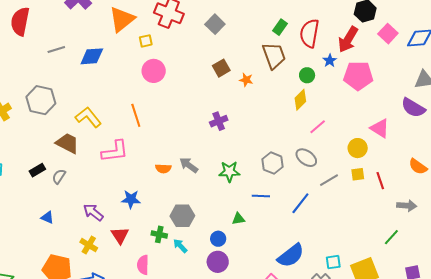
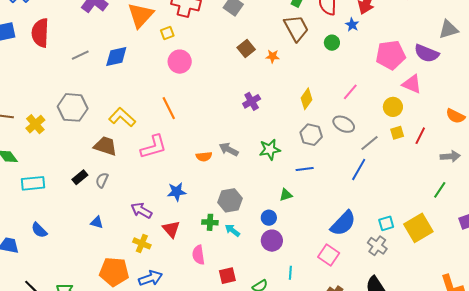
pink pentagon: (358, 76) -> (391, 55), moved
yellow diamond: (300, 100) -> (306, 99), moved
purple semicircle: (413, 108) -> (427, 53), moved
red line: (380, 181) -> (420, 136), turned 54
blue line: (300, 203) -> (359, 170), moved

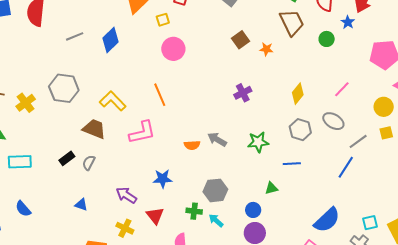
blue diamond: (116, 56) -> (111, 40), turned -35

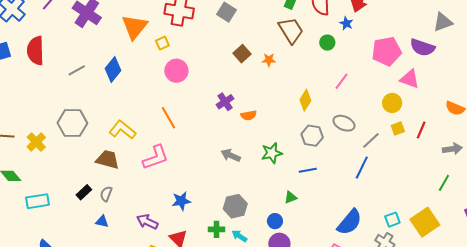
pink line: (342, 89) -> (341, 81), moved
purple cross: (243, 93) -> (225, 102), moved
orange semicircle: (192, 145) -> (249, 115), moved
blue triangle: (81, 205) -> (102, 221), moved

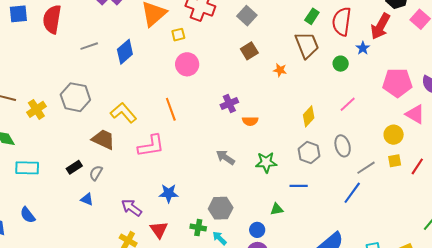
brown square: (242, 54) -> (249, 51), moved
gray ellipse: (344, 123) -> (343, 146), turned 40

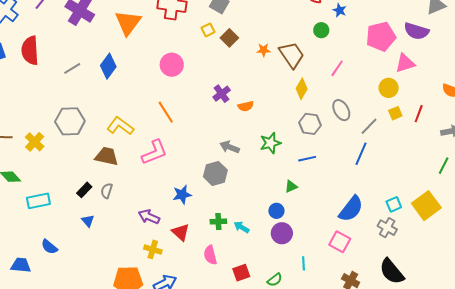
yellow square: (178, 35) -> (208, 30), moved
brown trapezoid: (307, 45) -> (292, 55), moved
pink triangle: (415, 114) -> (405, 63), turned -35
blue triangle: (87, 199) -> (88, 221), moved, turned 40
gray hexagon: (221, 208) -> (215, 173), moved

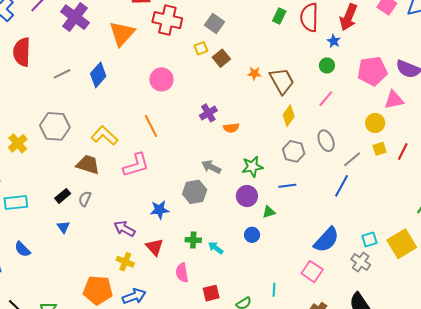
green circle: (321, 30) -> (327, 66), moved
purple circle: (282, 233) -> (247, 196), moved

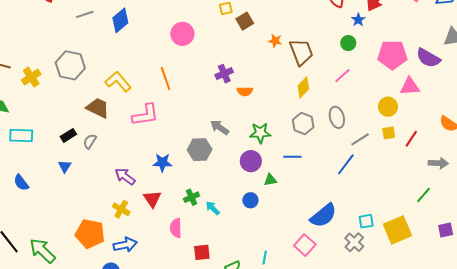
green cross: (193, 240) -> (191, 197), turned -35

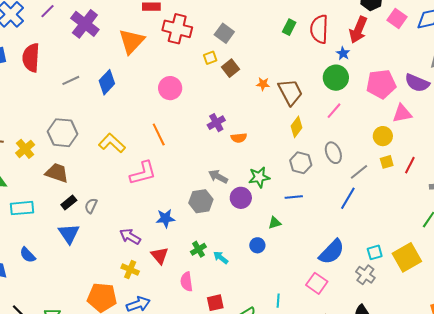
green circle: (348, 43) -> (336, 78), size x1.6
brown trapezoid: (98, 108) -> (57, 173), moved
purple circle: (251, 161) -> (241, 198), moved
blue triangle: (65, 166) -> (69, 234), size x1.6

